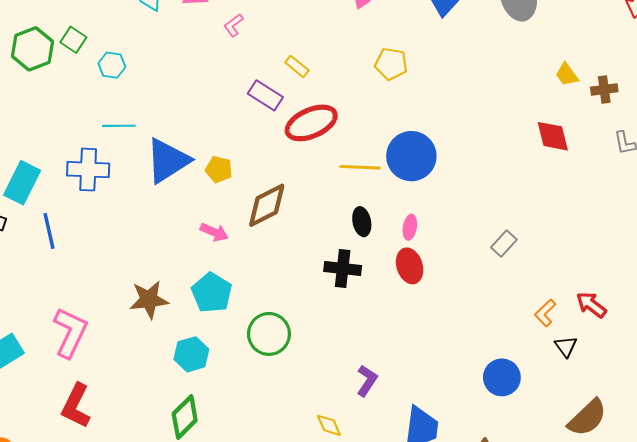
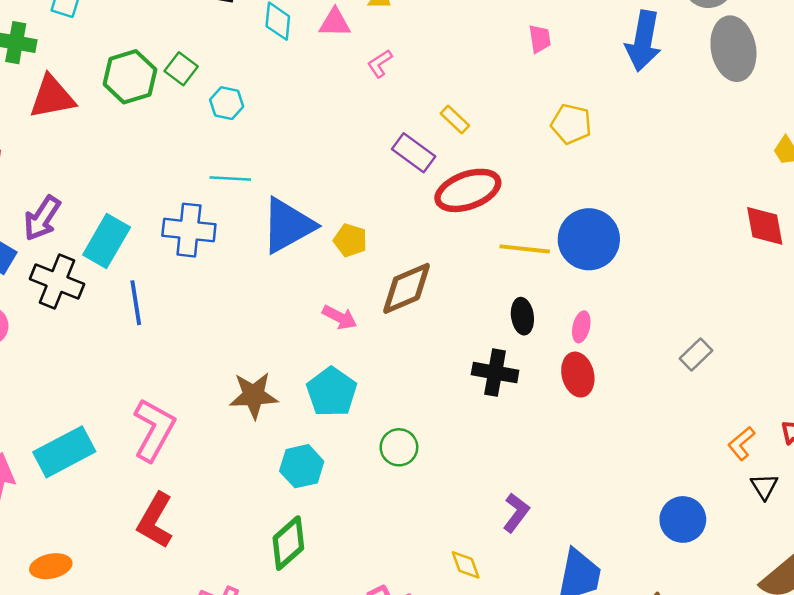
green circle: (269, 334) -> (399, 447), size x0.7

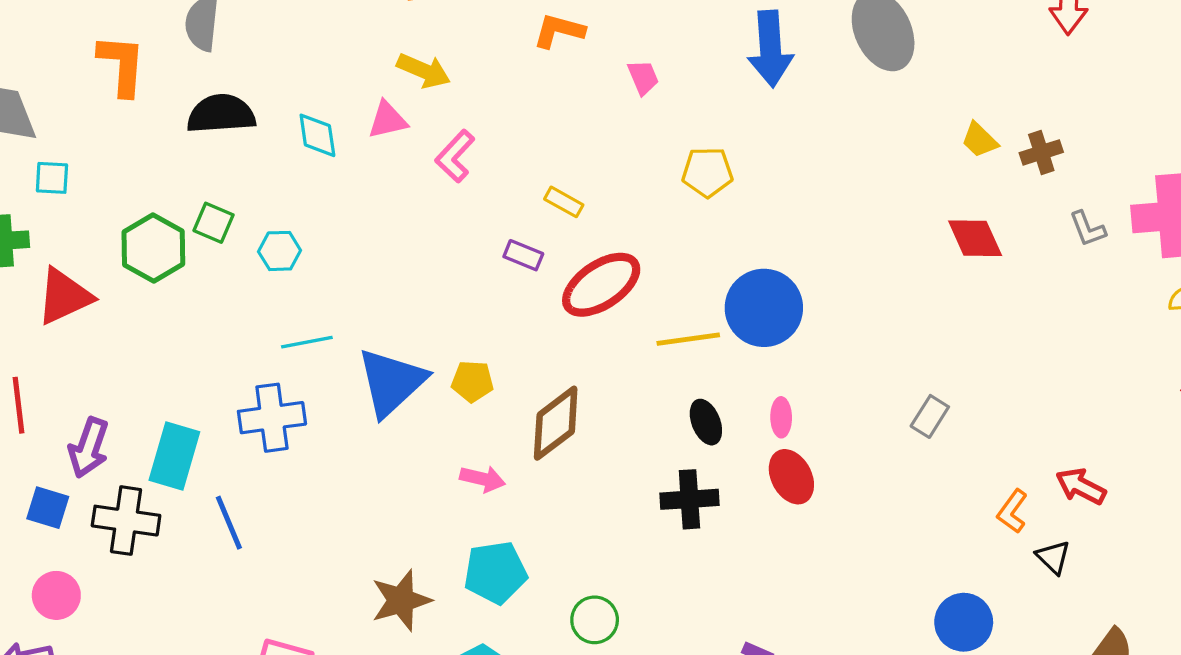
pink L-shape: (380, 64) -> (455, 156), size x1.4
purple rectangle: (414, 153) -> (523, 255), size x0.7
cyan pentagon: (332, 392) -> (495, 572), turned -30

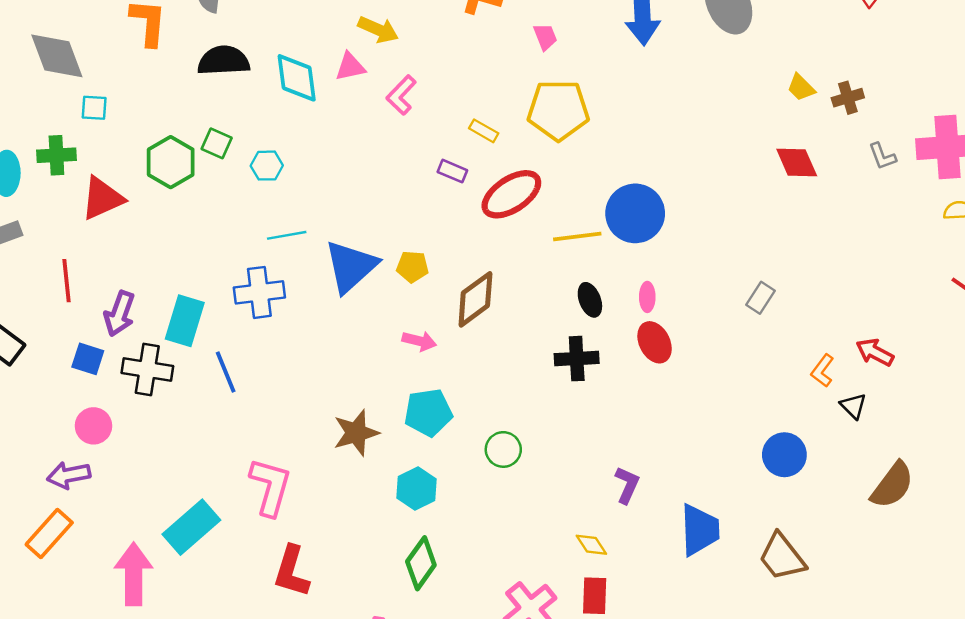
cyan diamond: (317, 135) -> (297, 78), size x1.4
yellow pentagon: (707, 172) -> (558, 110), moved, size x1.6

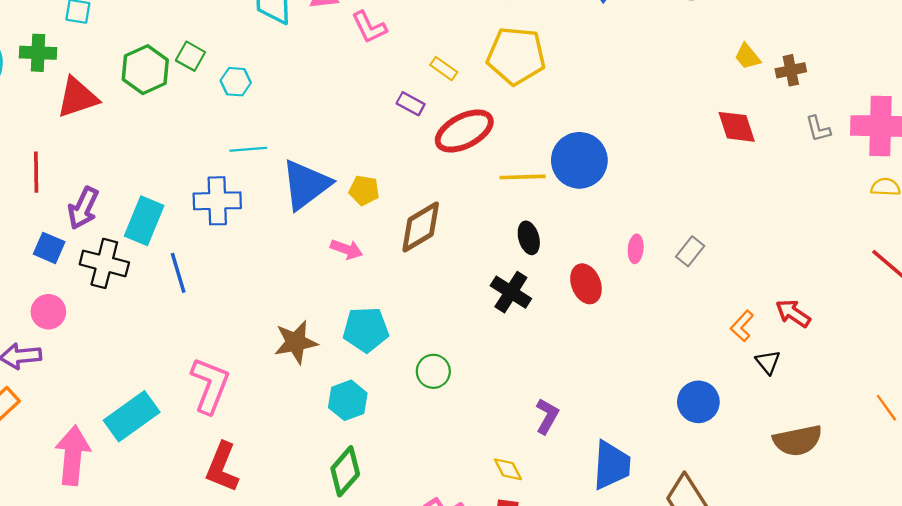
pink L-shape: (401, 95) -> (369, 27), turned -75
pink ellipse: (647, 297) -> (636, 249), moved
pink arrow: (419, 341) -> (347, 249), moved
black cross: (577, 359) -> (511, 292), turned 30
brown semicircle: (892, 485) -> (798, 440), turned 36

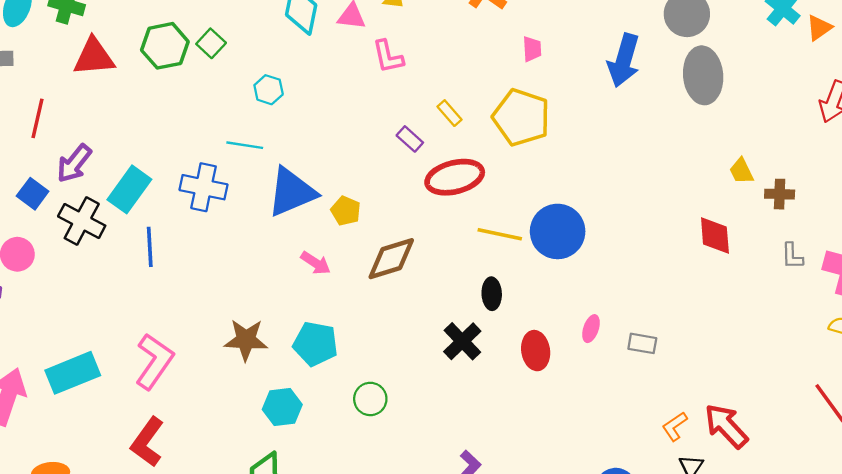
cyan hexagon: (236, 82) -> (269, 90), moved
gray rectangle: (690, 251) -> (642, 343), turned 48
red arrow: (793, 313) -> (726, 426), size x1.4

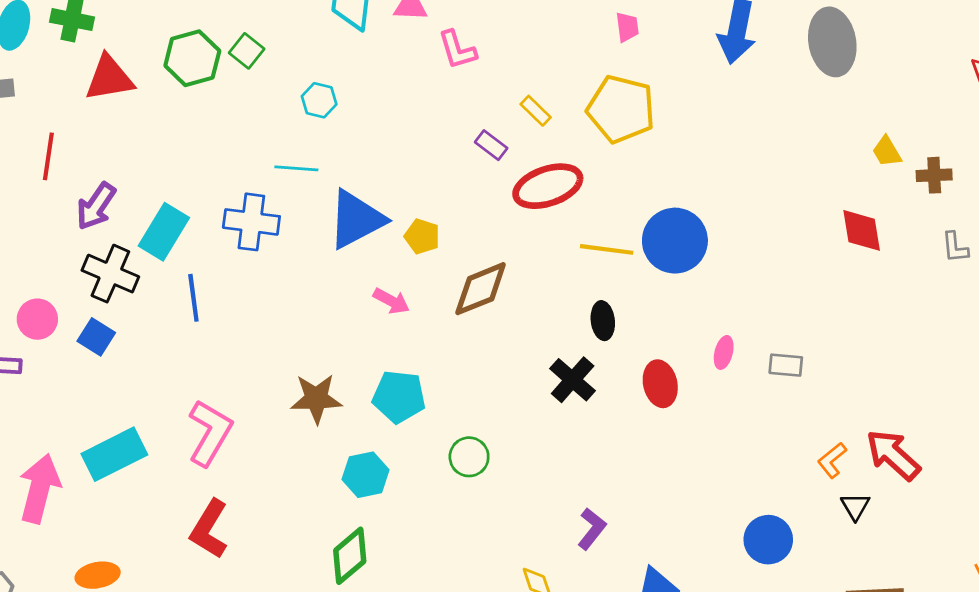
blue square: (33, 194) -> (96, 337), moved

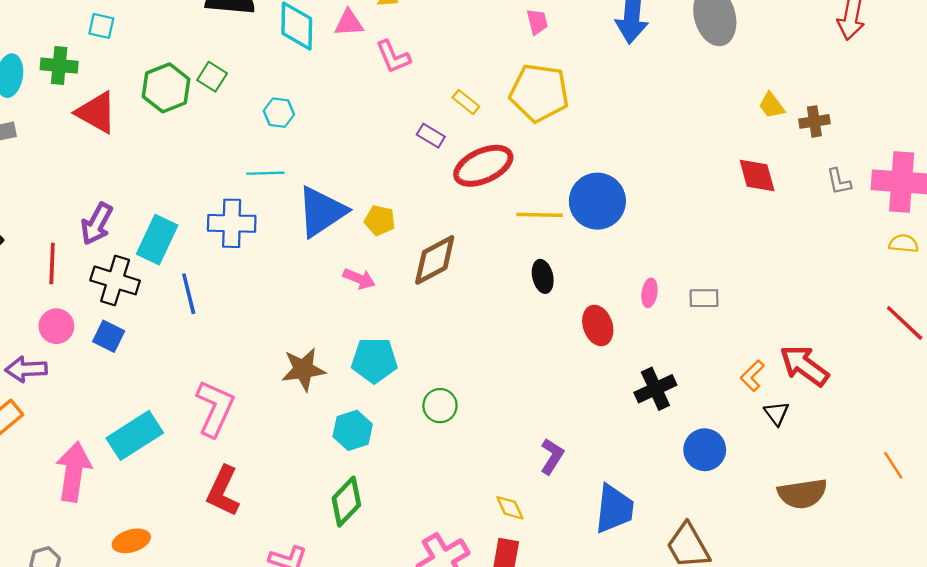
red triangle: (109, 78) -> (96, 112), turned 45
red line: (48, 156) -> (52, 263), moved
black cross: (573, 380) -> (655, 389), moved, turned 30

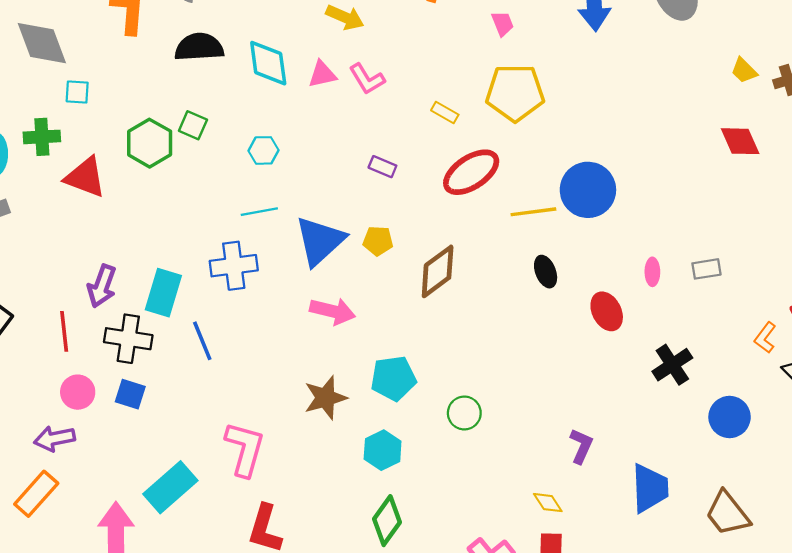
pink triangle: (349, 23) -> (322, 74), moved
purple rectangle: (431, 136) -> (382, 167), moved
pink arrow: (359, 279) -> (333, 311), moved, size x1.4

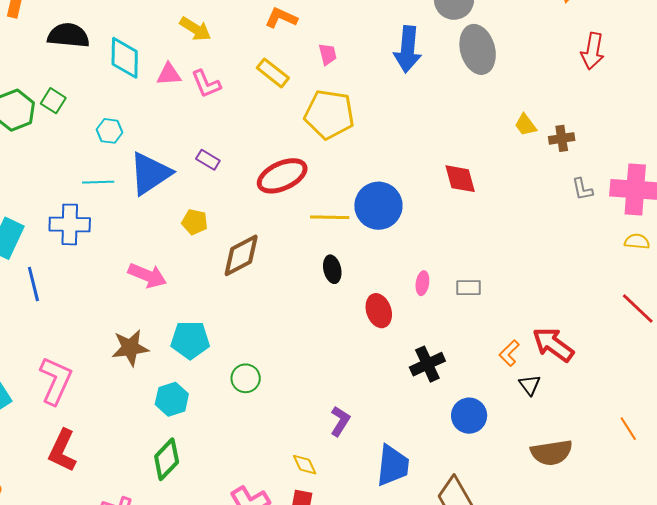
yellow rectangle: (445, 112) -> (273, 73), moved, size x1.4
red diamond: (740, 141) -> (460, 179), moved
blue triangle: (320, 241) -> (150, 173), moved

